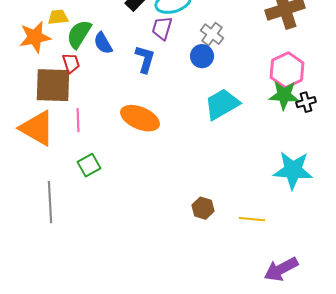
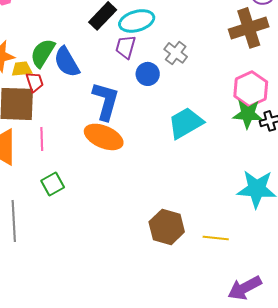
yellow trapezoid: (58, 17) -> (22, 69), moved
blue semicircle: (103, 43) -> (67, 62), size x1.4
blue circle: (202, 56) -> (148, 74), moved
blue L-shape: (145, 59) -> (106, 101), moved, size x1.4
brown hexagon: (203, 208) -> (167, 227), size x1.6

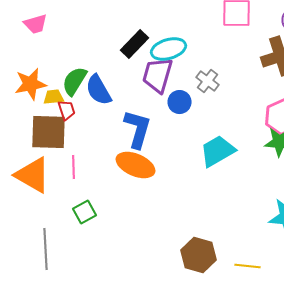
purple trapezoid: (126, 47) -> (158, 75), size x1.5

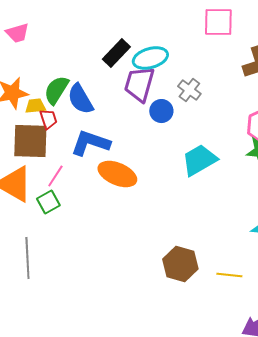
blue L-shape: (138, 129) -> (90, 143), moved, turned -87
pink line: (74, 167) -> (55, 176), turned 35
green square: (84, 212) -> (48, 202), moved

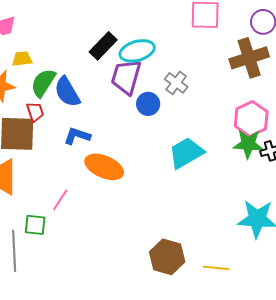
yellow trapezoid: (35, 106) -> (22, 59), moved
blue L-shape: (90, 143) -> (77, 136), size x0.7
pink line: (55, 176) -> (60, 200), moved
green square: (48, 202) -> (35, 225), moved, turned 35

